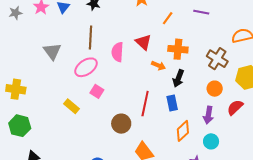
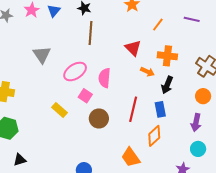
brown line: (91, 38) -> (90, 33), moved
pink semicircle: (117, 52) -> (104, 78), moved
brown circle: (121, 124) -> (99, 119), moved
orange diamond: (183, 131) -> (154, 136), moved

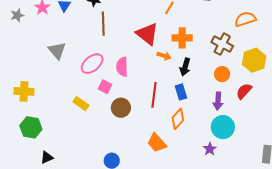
red triangle: (133, 48) -> (147, 34), size x1.4
cyan circle: (198, 149) -> (223, 127), size x1.5

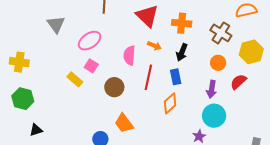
orange arrow: (164, 56) -> (154, 46), moved
pink semicircle: (122, 67) -> (129, 55), moved
pink square: (105, 87) -> (91, 66), moved
orange trapezoid: (157, 143) -> (124, 123), moved

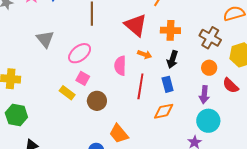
red semicircle: (238, 82) -> (231, 85), turned -90
brown circle: (114, 87) -> (97, 101), moved
orange diamond: (170, 103) -> (164, 111), turned 35

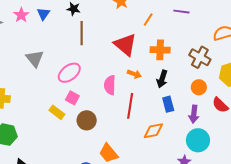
blue rectangle: (168, 84) -> (168, 104), moved

